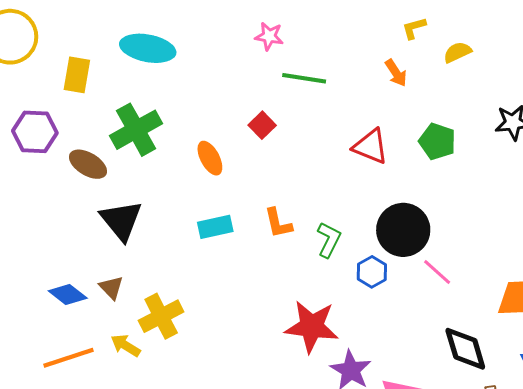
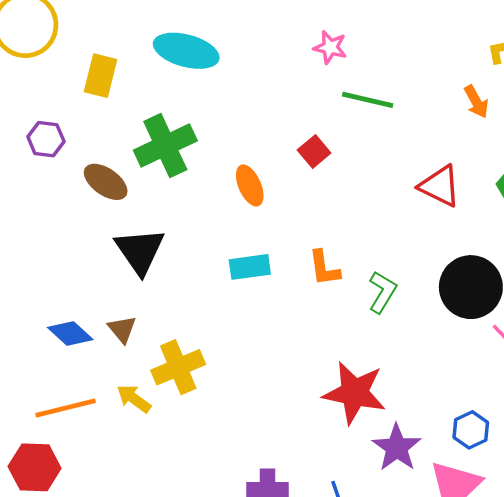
purple hexagon: (35, 132) -> (46, 139), size x0.7
blue hexagon: (372, 272) -> (471, 430), moved

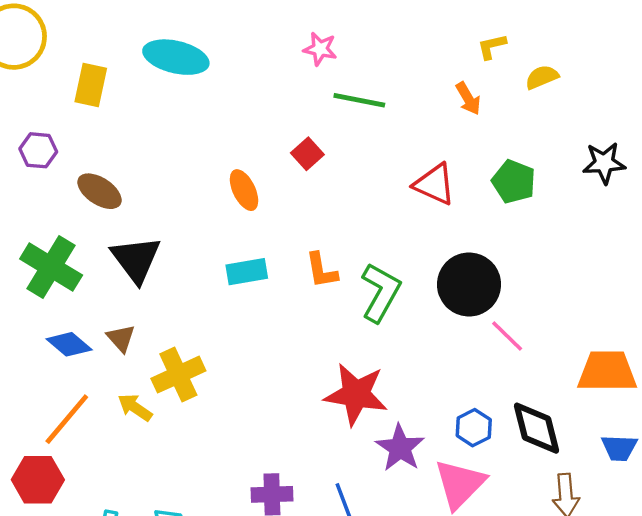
green cross: (165, 146) -> (51, 267), moved, turned -32
green L-shape: (382, 292) -> (381, 292), size x1.4
orange line: (66, 408) -> (67, 419), turned -34

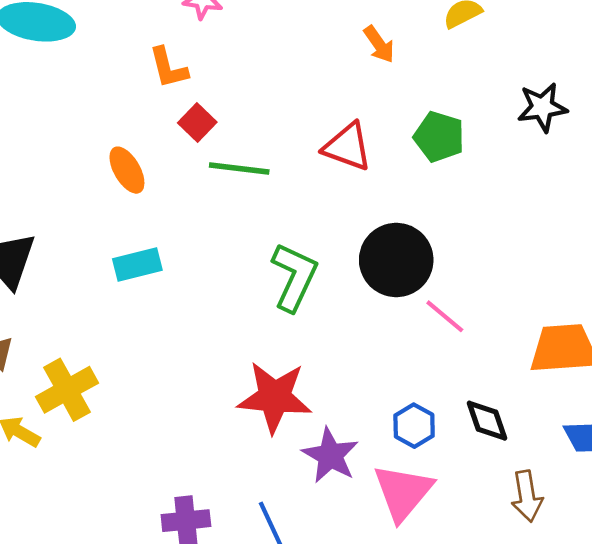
green line: (359, 100) -> (239, 169), moved
orange L-shape: (321, 270) -> (168, 68), moved
black diamond: (536, 428) -> (487, 421), size x0.7

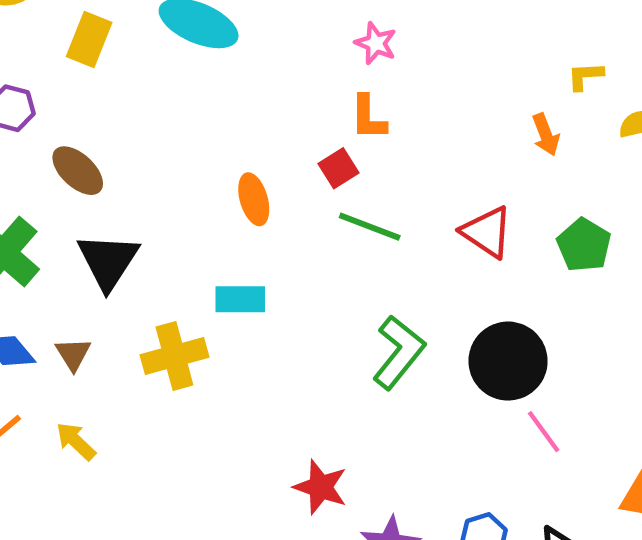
orange L-shape: (168, 68) -> (368, 117), moved
yellow cross: (67, 390) -> (174, 356), moved
red star: (275, 397) -> (321, 487), moved, size x0.7

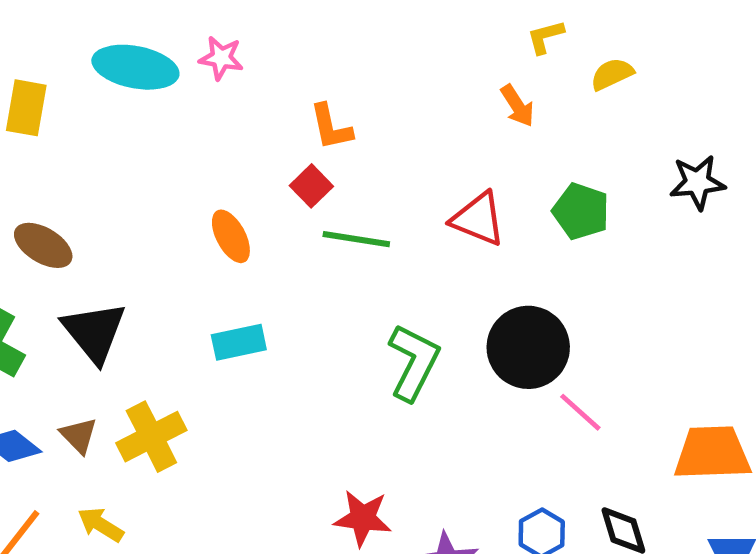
pink star: (376, 43) -> (221, 58), moved
yellow cross: (174, 356) -> (151, 437), moved

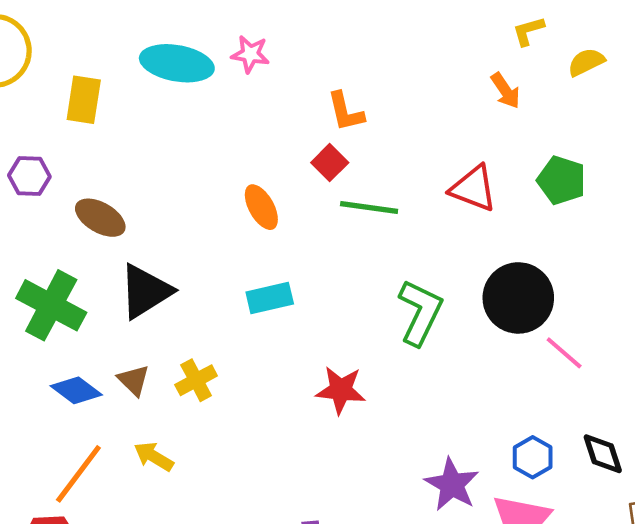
black triangle: (94, 332) -> (145, 291), turned 38
yellow cross: (151, 437) -> (196, 380), size x0.7
red star: (363, 518) -> (341, 390), moved

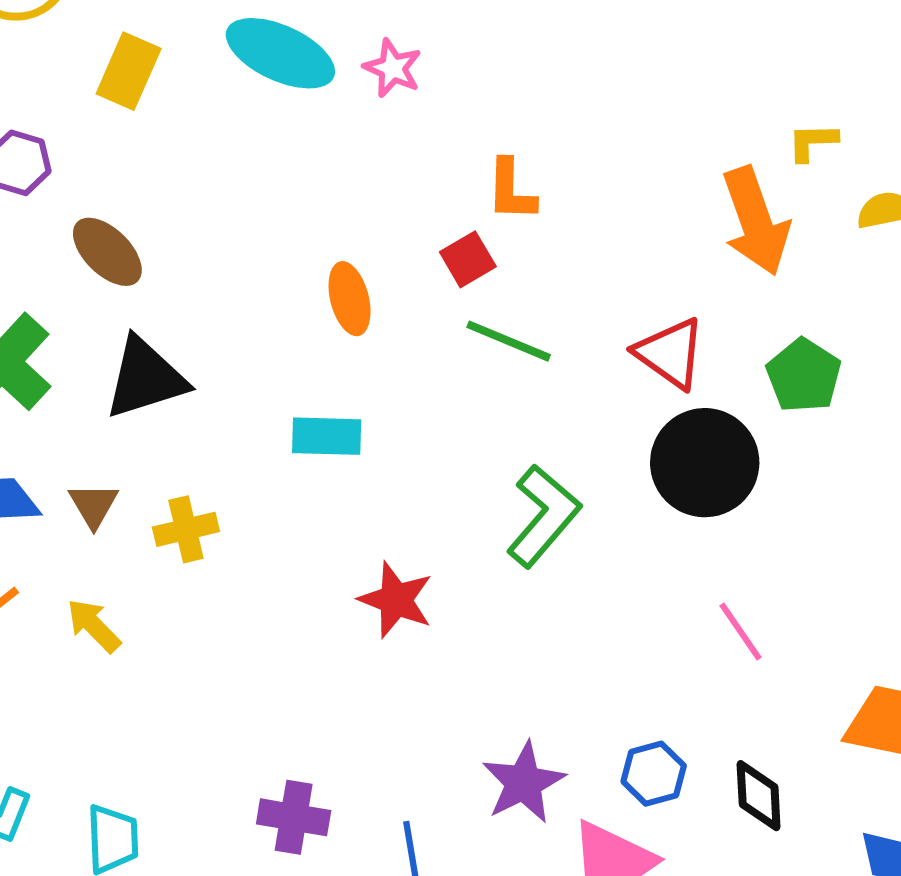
orange arrow: (505, 91) -> (756, 221), size x1.8
black circle: (518, 298) -> (705, 463), moved

